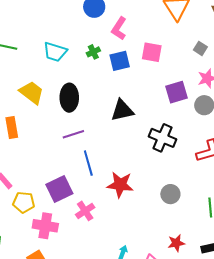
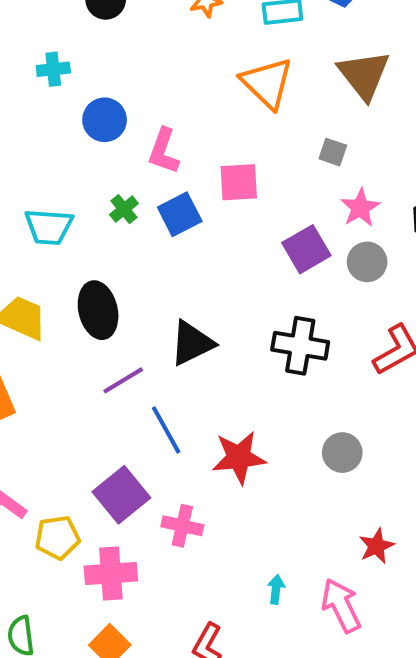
black triangle: (122, 110) -> (192, 343), moved
pink cross: (85, 211) -> (182, 526), turned -30

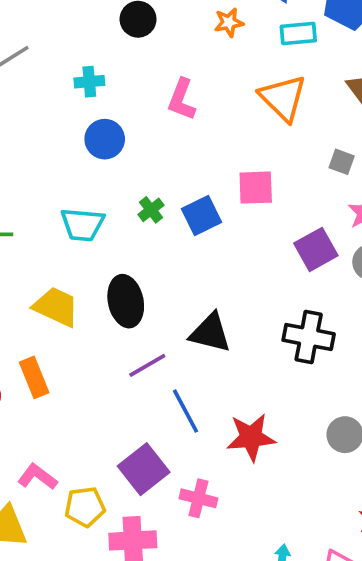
blue circle: (105, 120) -> (105, 139), moved
pink L-shape: (164, 151) -> (182, 99), moved
black triangle: (192, 343) -> (210, 333), turned 39

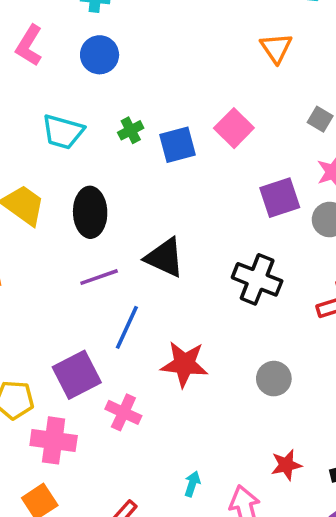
orange triangle: (283, 98) -> (276, 48), size x0.7
pink L-shape: (182, 99) -> (29, 45), moved
pink square: (256, 188) -> (234, 128), turned 36
blue line: (185, 411) -> (127, 327), turned 42

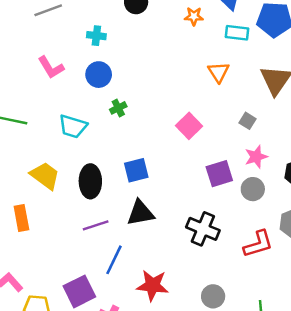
pink L-shape: (29, 45) -> (51, 67), turned -64
green cross: (131, 130) -> (118, 108), moved
blue square: (177, 145) -> (136, 170), moved
black triangle: (165, 258) -> (140, 213), turned -36

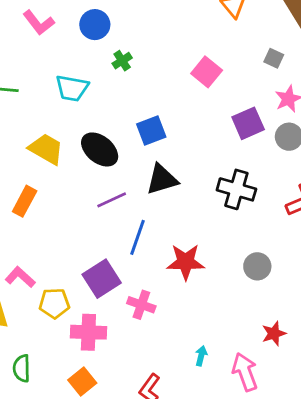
black ellipse: (90, 181) -> (100, 149), turned -44
orange rectangle: (21, 218) -> (25, 201), turned 45

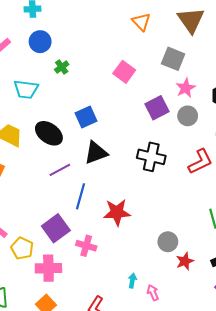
gray square: (274, 58) -> (173, 59), size x1.6
gray circle: (257, 266) -> (168, 242), moved
yellow pentagon: (54, 303) -> (22, 248), turned 30
pink arrow: (245, 372) -> (153, 293), moved, size x0.6

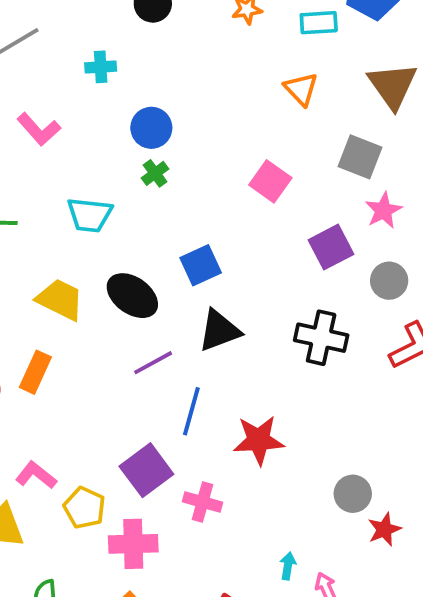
blue circle: (40, 42) -> (151, 128), moved
gray circle: (188, 116) -> (389, 281), moved

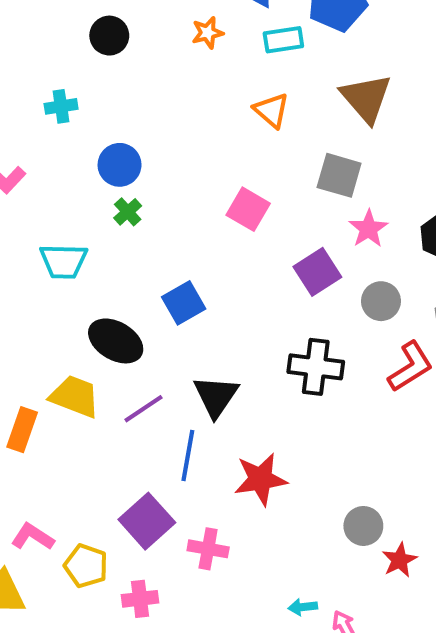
yellow trapezoid: (60, 299) -> (75, 396), moved
black triangle: (219, 331) -> (216, 396), moved, turned -30
pink cross: (133, 544) -> (140, 599), size x0.7
cyan arrow: (288, 566) -> (303, 607), turned -100

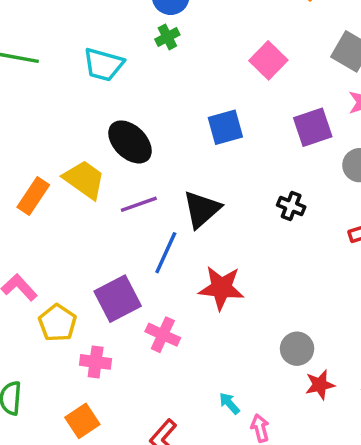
blue square: (184, 303) -> (225, 127), moved
black cross: (316, 367) -> (291, 206), size x0.6
cyan arrow: (303, 607) -> (229, 403), turned 40

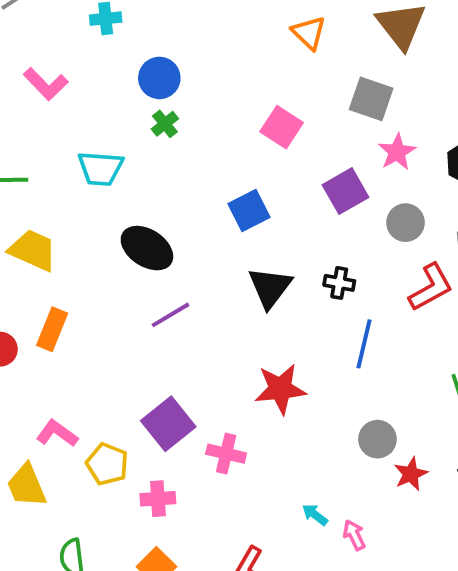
yellow trapezoid: (84, 179) -> (33, 250), moved
black triangle: (202, 209) -> (270, 287), moved
blue line: (166, 253) -> (364, 344), moved

